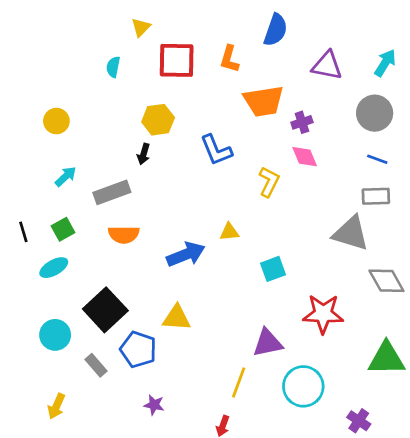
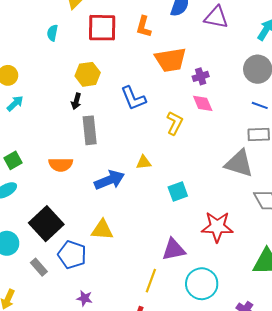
purple triangle: (327, 66) -> (216, 17), moved
cyan arrow: (66, 176) -> (15, 103), moved
gray rectangle: (112, 192) -> (90, 130), moved, turned -76

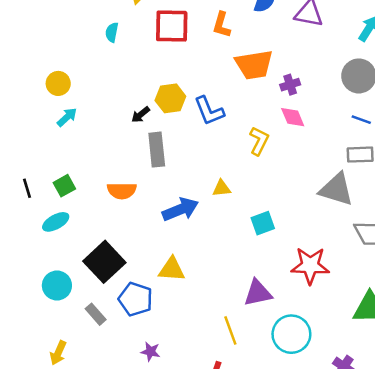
yellow hexagon: (88, 74) -> (170, 98), moved
black arrow: (76, 101) -> (141, 115), turned 35
yellow line: (151, 281) -> (230, 330), turned -40

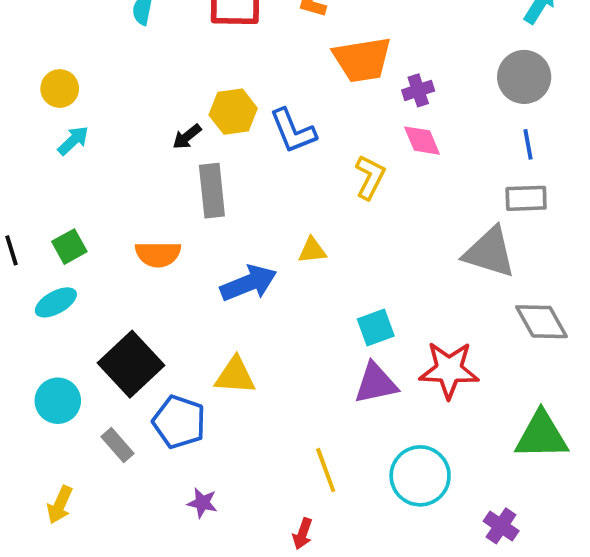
blue line: (361, 120) -> (528, 144), turned 60
cyan square: (263, 223) -> (376, 327), moved
purple triangle: (258, 293) -> (376, 383), moved

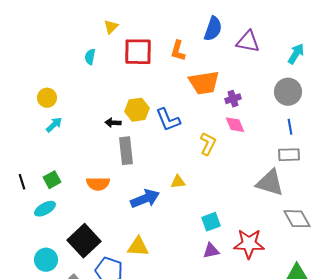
black arrow: (187, 137) -> (113, 123), turned 42
purple triangle: (376, 383) -> (211, 251), size x0.7

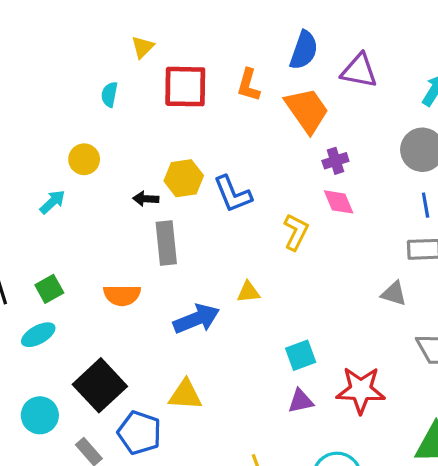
orange trapezoid: (204, 83) -> (307, 110), moved, turned -116
yellow circle: (47, 98) -> (84, 159), moved
gray triangle: (270, 183) -> (394, 294), size x0.6

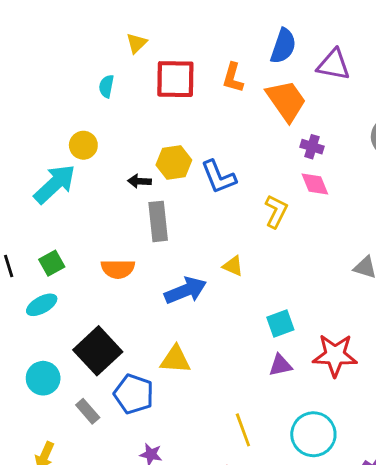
purple cross: (335, 161) -> (312, 147), turned 35
cyan arrow: (52, 202) -> (55, 184), size x1.8
yellow triangle: (248, 292) -> (233, 266), turned 30

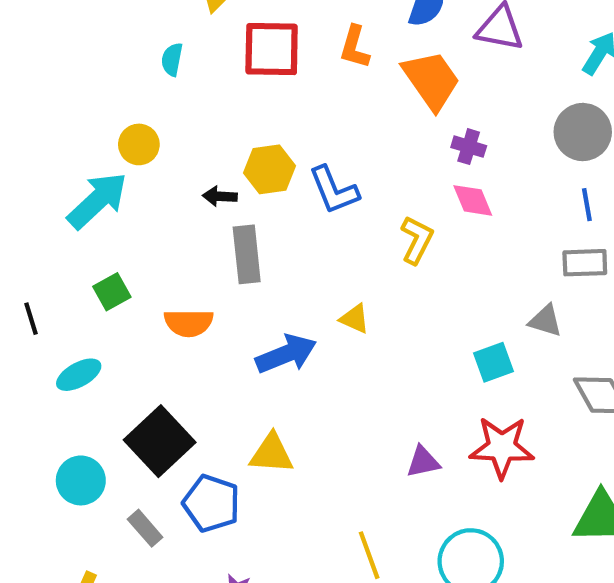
green square: (52, 263) -> (112, 292), moved
cyan square: (280, 324) -> (494, 362), moved

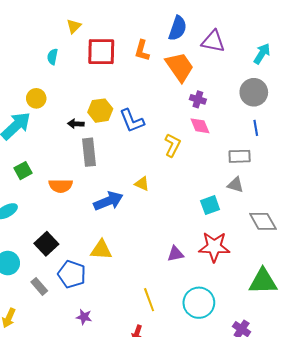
gray rectangle: (585, 263) -> (240, 156), moved
black square: (160, 441) -> (46, 244), size x0.7

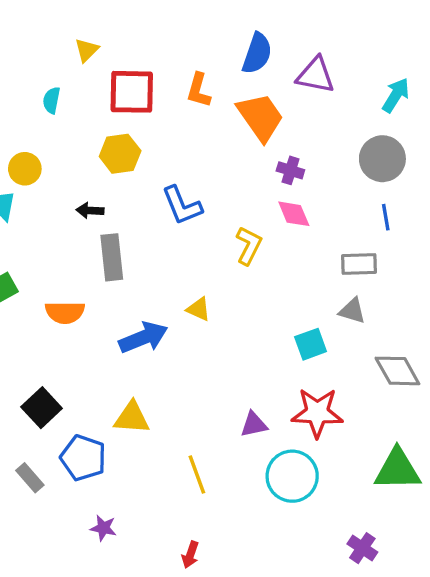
yellow hexagon: (100, 111) -> (120, 154), moved
yellow line: (149, 300) -> (197, 475), moved
cyan circle: (199, 303) -> (292, 476), moved

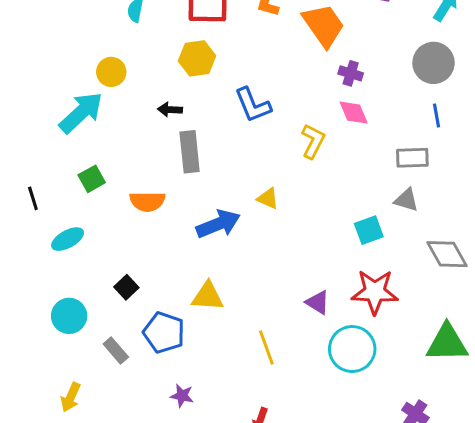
black square: (42, 408) -> (126, 287), size x0.7
purple triangle: (254, 424) -> (318, 302), turned 44

